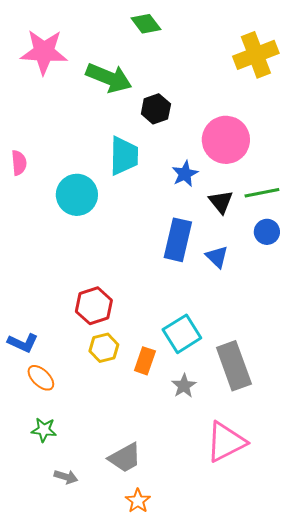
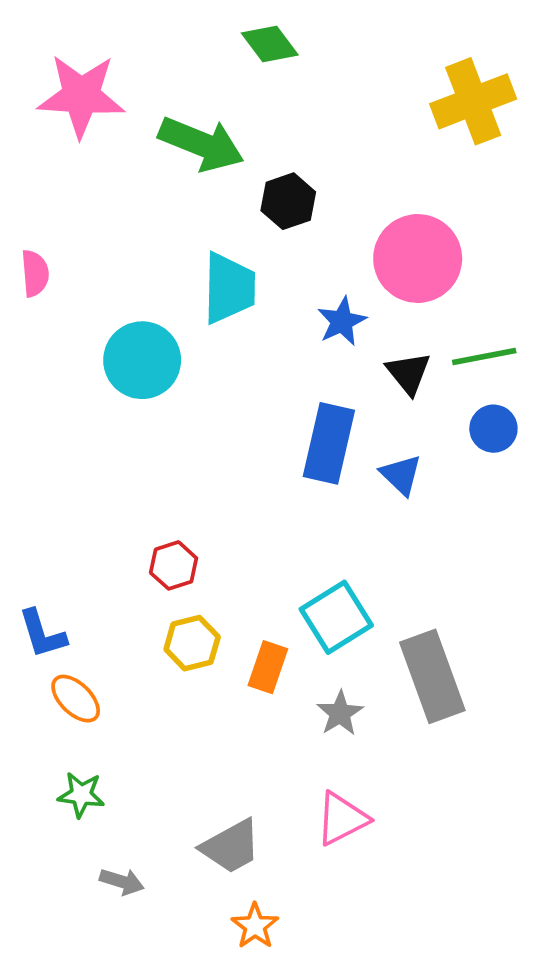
pink semicircle: (19, 163) -> (35, 273), moved
red hexagon: (94, 306) -> (174, 565), size x0.7
blue L-shape: (23, 343) -> (42, 634), turned 48
pink triangle: (226, 442) -> (342, 819), moved, size x0.7

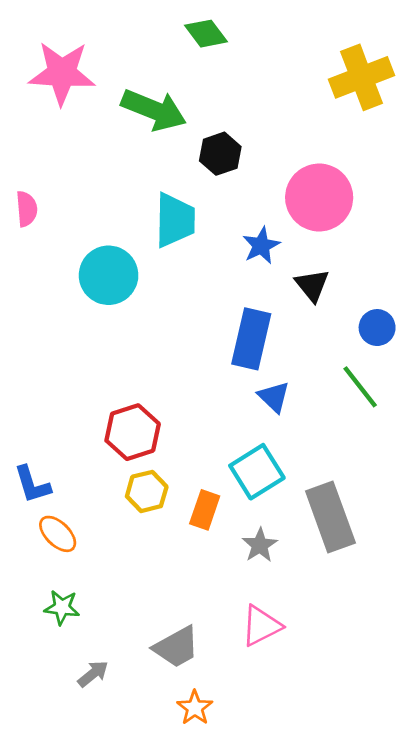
green line: (484, 356) -> (360, 387), moved, turned 63
blue triangle: (401, 475) -> (274, 397), moved
red hexagon: (174, 565) -> (133, 432), size x1.5
gray arrow: (122, 882) -> (93, 674), turned -56

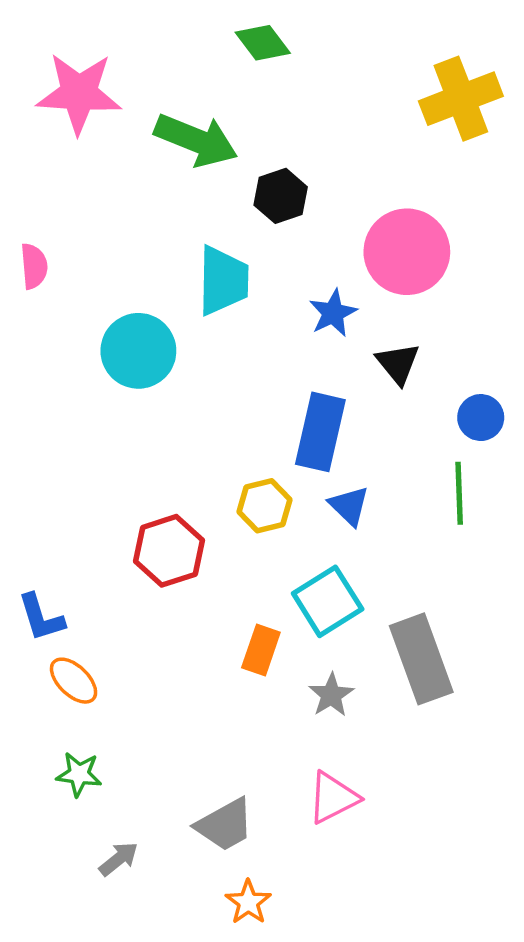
green line: (360, 387) -> (459, 493), turned 36
yellow hexagon: (147, 491) -> (265, 506), moved

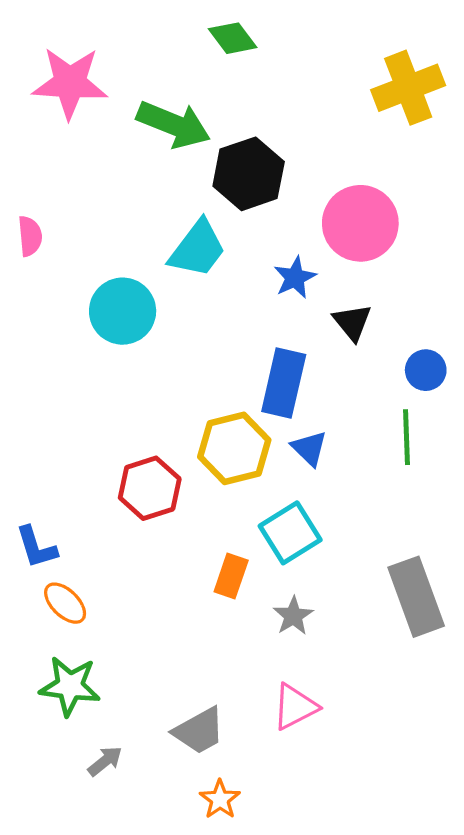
black hexagon: (281, 196) -> (249, 174), size x1.5
cyan trapezoid: (223, 281) -> (198, 249), turned 36
yellow hexagon: (265, 506) -> (234, 448), size x1.5
gray rectangle: (421, 659) -> (416, 597), moved
green star: (79, 774) -> (70, 686), size x1.5

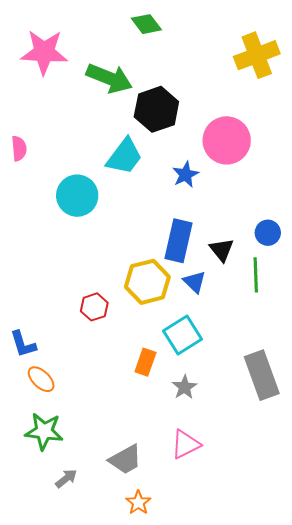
black triangle: (352, 322) -> (222, 250), moved
red hexagon: (150, 488) -> (94, 307), size x0.7

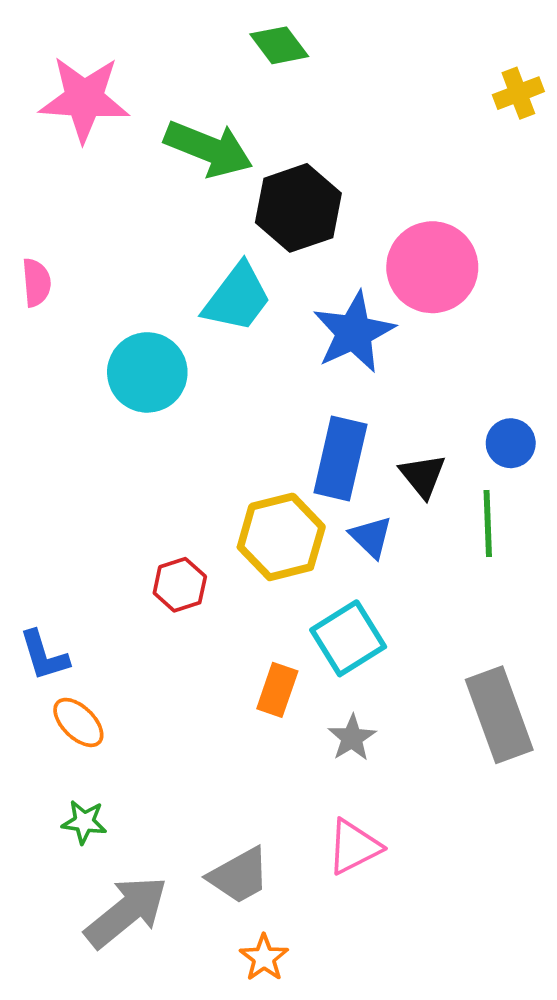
yellow cross: (257, 55) -> (518, 93), moved, size x0.6
blue star: (186, 175) -> (354, 332), size x1.6
green star: (44, 431) -> (84, 822), size x0.6
gray arrow: (66, 478) -> (126, 912), size x2.0

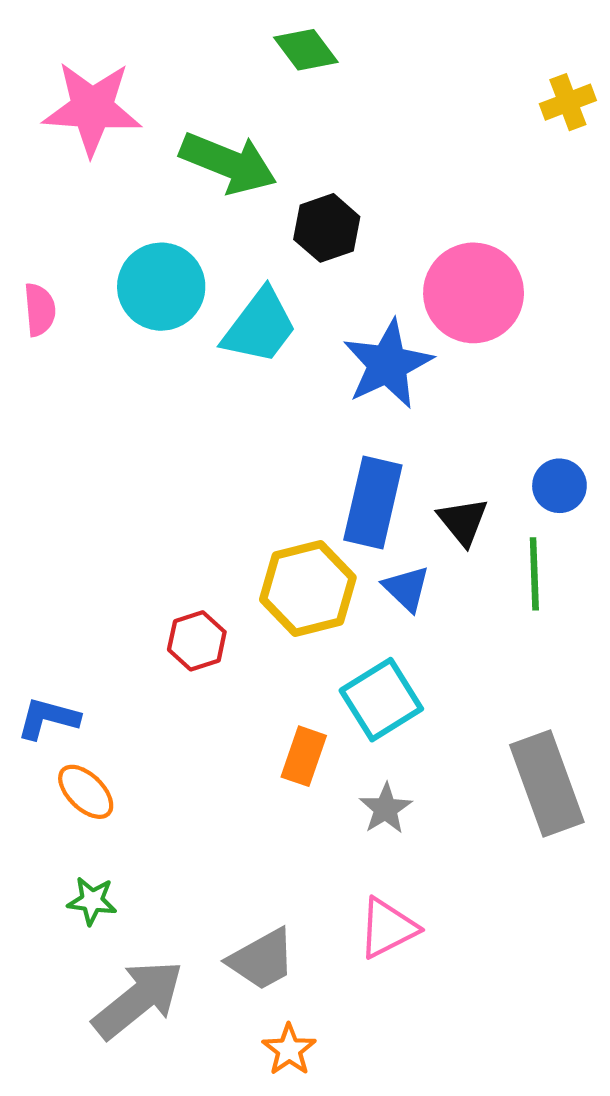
black hexagon: (298, 208) -> (327, 228), size x0.7
cyan circle: (147, 372) -> (161, 287), moved
blue L-shape: (44, 656) -> (48, 718), turned 122

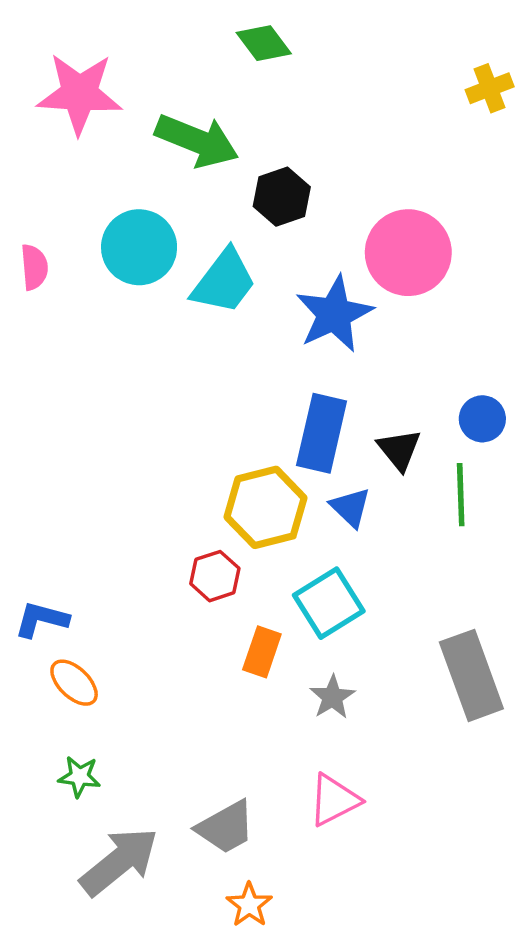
red hexagon: (197, 641) -> (215, 576), moved

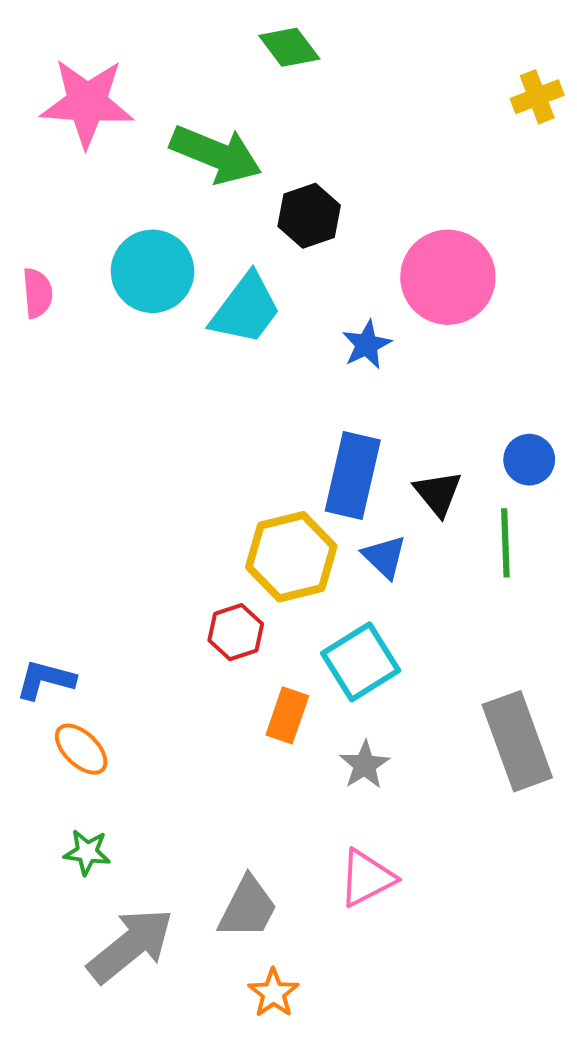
blue star: (334, 314) -> (367, 345), size x0.6
gray trapezoid: (226, 827) -> (248, 908), turned -34

